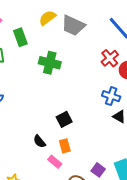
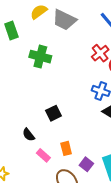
orange rectangle: (65, 146) -> (66, 148), moved

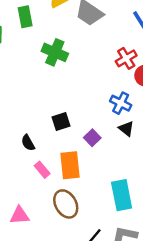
orange rectangle: (66, 148) -> (70, 165), size x1.6
purple square: (86, 164) -> (92, 138), moved

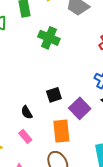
purple square: (92, 138) -> (80, 108), size x1.5
pink rectangle: (42, 170) -> (25, 136), moved

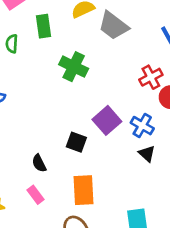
black square: (54, 95) -> (76, 142), turned 35
purple square: (80, 108) -> (107, 120), moved

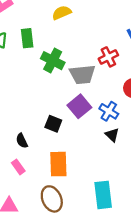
green rectangle: (43, 26) -> (27, 38), moved
gray trapezoid: (114, 26) -> (82, 74), moved, turned -44
red cross: (151, 77) -> (108, 57), moved

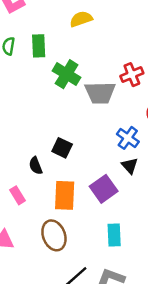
purple square: (79, 106) -> (104, 189), moved
black semicircle: (22, 141) -> (36, 166), moved
cyan rectangle: (103, 195) -> (114, 235), size x0.7

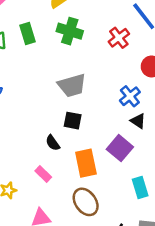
green cross: (67, 74) -> (70, 31), moved
gray trapezoid: (100, 93) -> (72, 85), moved
blue cross: (128, 138) -> (130, 96), turned 30

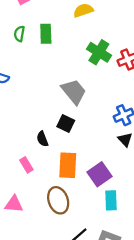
green cross: (70, 31) -> (99, 52), moved
gray trapezoid: (72, 85) -> (74, 92), turned -128
purple square: (120, 148) -> (100, 174), moved

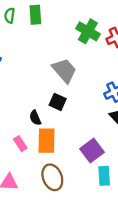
orange rectangle: (68, 165) -> (46, 141), moved

